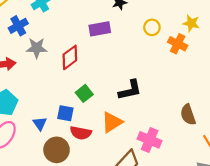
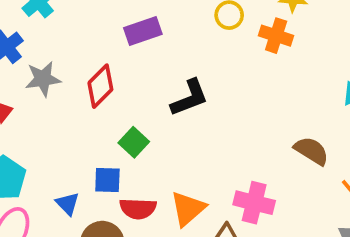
black L-shape: (130, 90) -> (190, 98), moved
brown semicircle: (188, 115) -> (311, 151), turned 150
orange triangle: (112, 122) -> (188, 209), moved

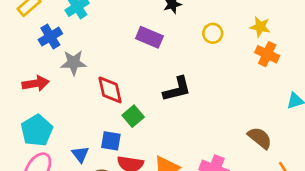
purple rectangle: (143, 31) -> (149, 37), turned 35
orange cross: (276, 36) -> (267, 54), moved
red diamond: (100, 86) -> (110, 90), moved, turned -64

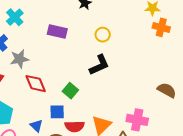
yellow circle: (213, 33) -> (103, 35), moved
purple rectangle: (149, 37) -> (57, 32), moved
red diamond: (110, 90) -> (36, 84), moved

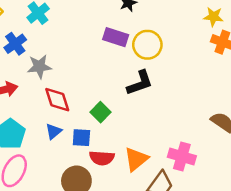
purple rectangle: (57, 32) -> (116, 37), moved
yellow circle: (103, 35) -> (147, 45), size x1.5
blue triangle: (36, 126) -> (53, 131), moved, turned 32

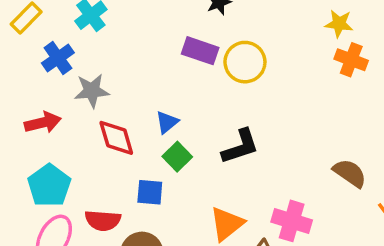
black L-shape: (140, 83) -> (240, 147), moved
blue triangle: (53, 131) -> (167, 122), moved
red semicircle: (102, 158) -> (103, 220), moved

